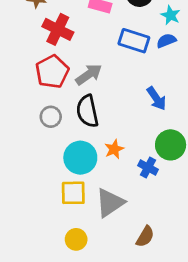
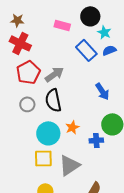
cyan star: (171, 15) -> (104, 32), moved
red cross: (58, 29) -> (20, 43), moved
blue rectangle: (134, 41) -> (86, 50), turned 30
blue cross: (148, 167) -> (96, 140), turned -32

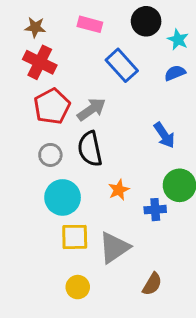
pink rectangle: (62, 25) -> (90, 24), moved
cyan star: (104, 32) -> (178, 40), moved
blue rectangle: (86, 50) -> (122, 65), moved
cyan circle: (48, 133) -> (63, 197), moved

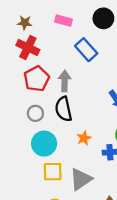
gray arrow: (91, 109) -> (65, 81), turned -54

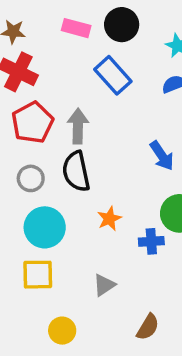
black circle: (103, 18) -> (122, 25), moved
yellow square: (53, 172) -> (38, 275), moved
gray triangle: (81, 179) -> (104, 285), size x0.6

